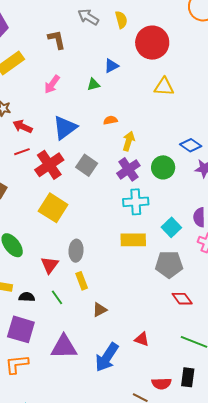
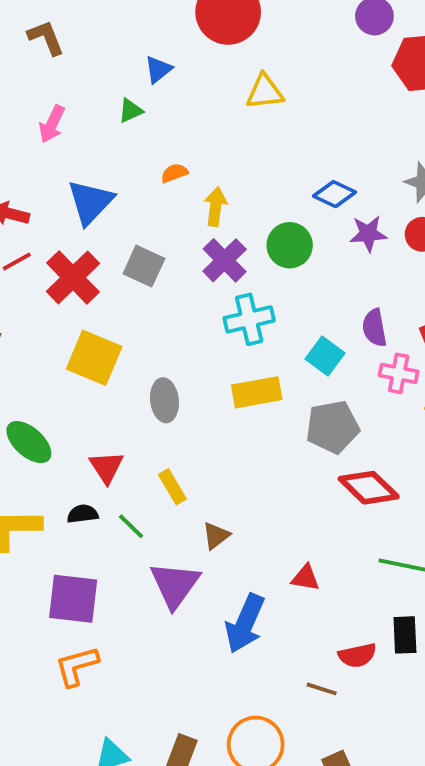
gray ellipse: (76, 251) -> (164, 400), moved
black semicircle: (27, 297) -> (83, 514), moved
red diamond: (182, 299) -> (369, 488), size x1.4
purple triangle: (64, 347) -> (175, 585), moved, turned -44

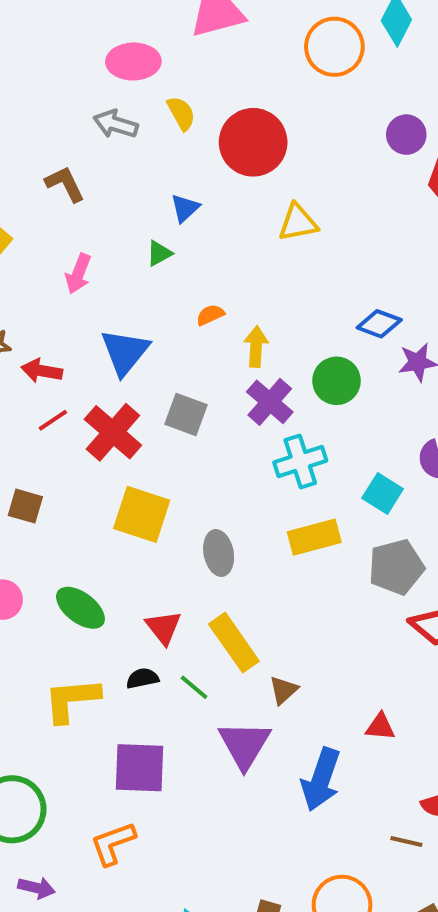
yellow rectangle: (172, 487) -> (234, 643), size x1.6
orange L-shape: (77, 666) -> (113, 843), moved

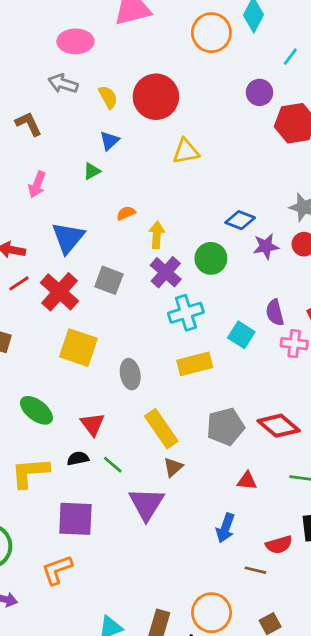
yellow semicircle: (181, 113) -> (108, 97), moved
gray pentagon: (396, 567) -> (225, 427), moved
yellow rectangle: (234, 643) -> (161, 429), moved
red triangle: (380, 727) -> (247, 481), moved
blue arrow: (321, 779) -> (225, 528), moved, size x0.7

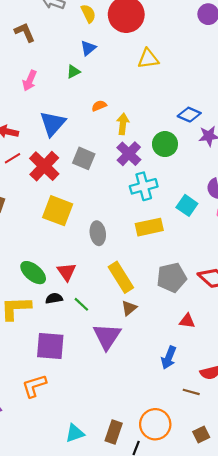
green ellipse: (36, 410) -> (33, 273), moved

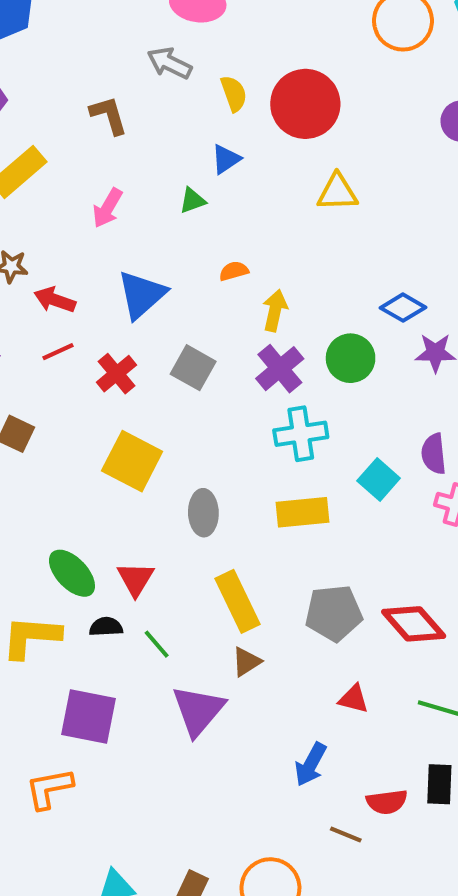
red cross: (44, 166) -> (116, 374), size x0.7

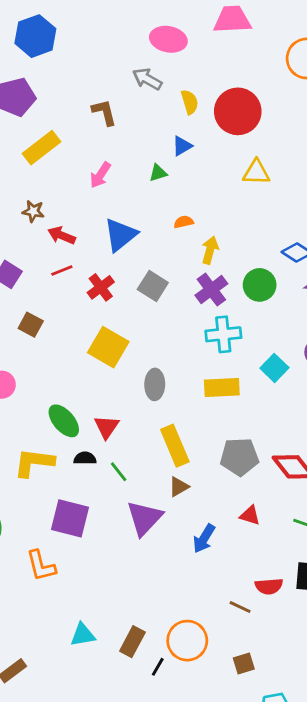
blue arrow: (311, 764) -> (204, 539), moved
orange L-shape: (49, 789) -> (41, 566), turned -96

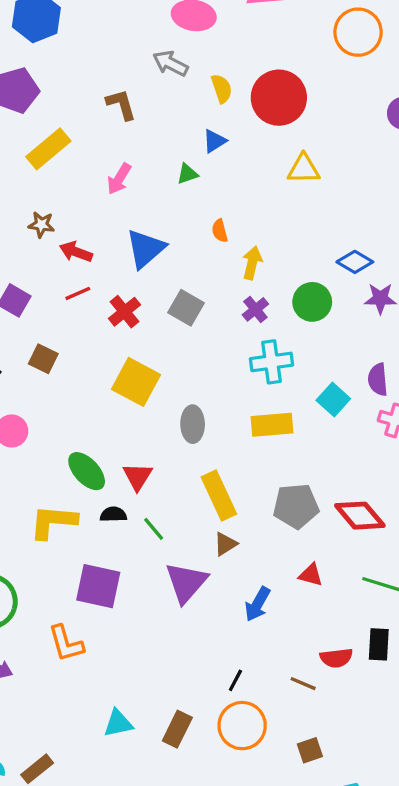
orange semicircle: (184, 222) -> (220, 231), turned -90
purple cross: (211, 290) -> (255, 309), size x0.7
black line: (158, 667) -> (235, 680), moved

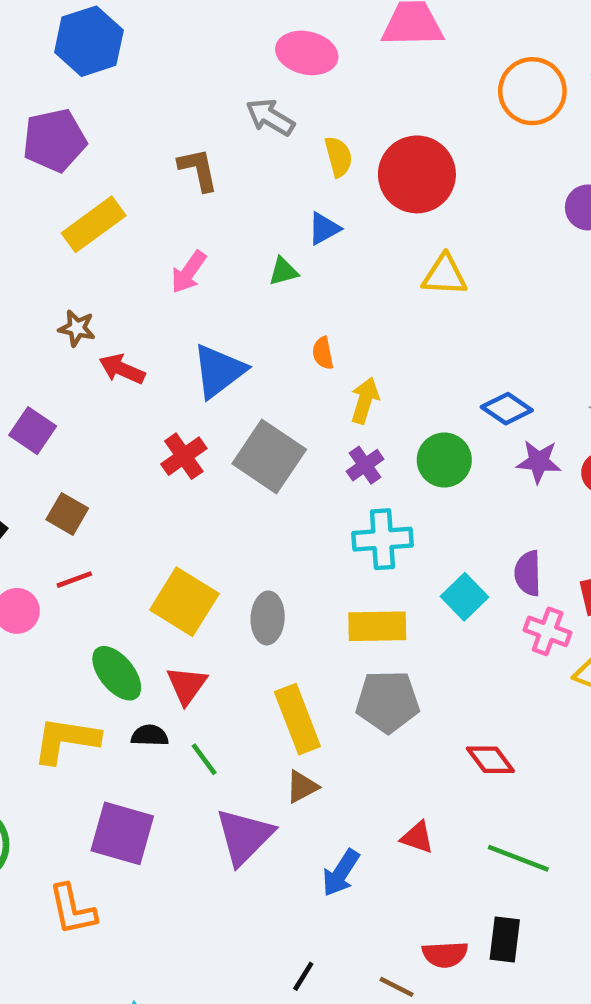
red line: (78, 293) -> (74, 580), moved
gray square: (186, 308) -> (269, 457), size x1.4
yellow square: (136, 382) -> (184, 602), moved
gray pentagon: (296, 506) -> (388, 702), moved
red diamond: (360, 516) -> (490, 760), size x0.7

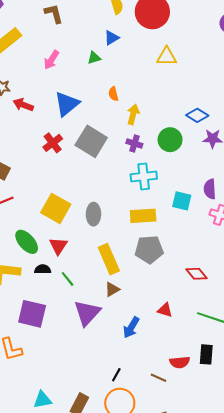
purple cross: (365, 465) -> (134, 144), turned -35
cyan square: (465, 597) -> (182, 201), turned -30

